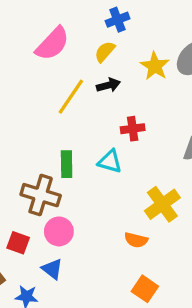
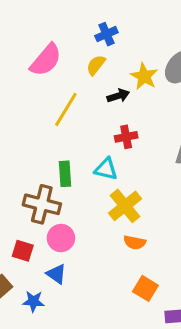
black arrow: (108, 85) -> (118, 96), moved
yellow cross: (162, 204) -> (125, 206), moved

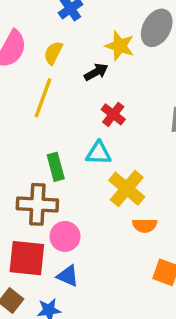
yellow semicircle: (96, 65) -> (53, 53), moved
red cross: (126, 137) -> (113, 114), turned -30
red square: (23, 251) -> (27, 258), size x1.6

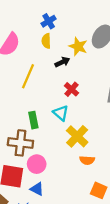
yellow semicircle: (53, 53) -> (46, 41), moved, turned -32
cyan triangle: (99, 153) -> (61, 113), turned 35

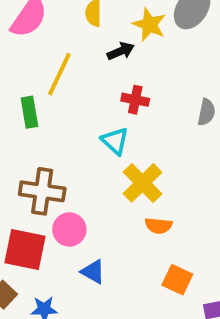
red cross: (71, 89) -> (135, 100), turned -32
green rectangle: (33, 120) -> (29, 112), moved
blue triangle: (37, 189) -> (93, 272), moved

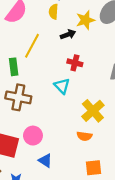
yellow star: (149, 25) -> (85, 20), turned 30
yellow cross: (142, 183) -> (93, 111), moved
brown cross: (42, 191) -> (18, 97), moved
orange square: (177, 280) -> (94, 168), turned -35

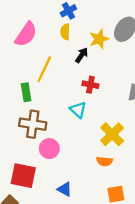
black arrow: (68, 34) -> (82, 55), turned -32
pink circle: (33, 136) -> (49, 149), moved

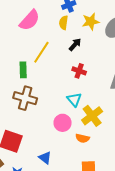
yellow star: (99, 39) -> (91, 22), moved
cyan triangle: (78, 110) -> (74, 100), moved
pink circle: (49, 149) -> (63, 123), moved

